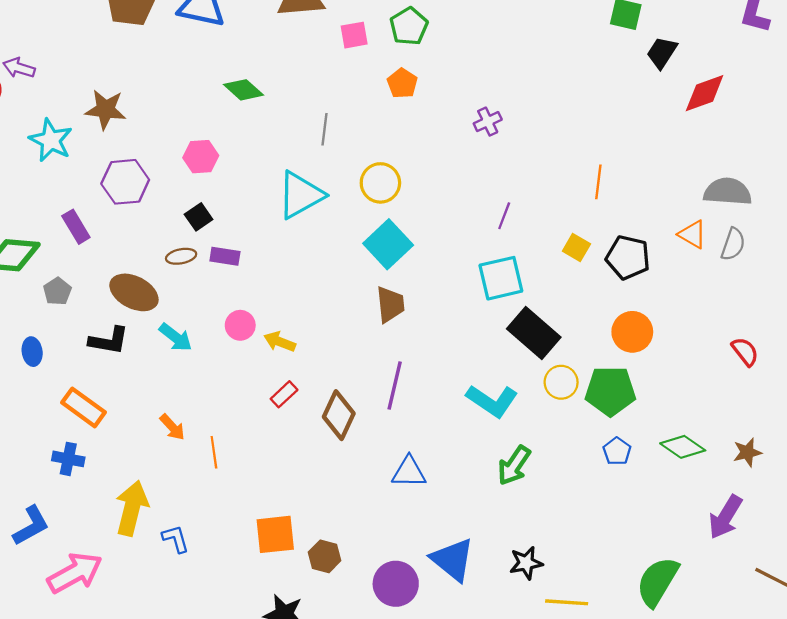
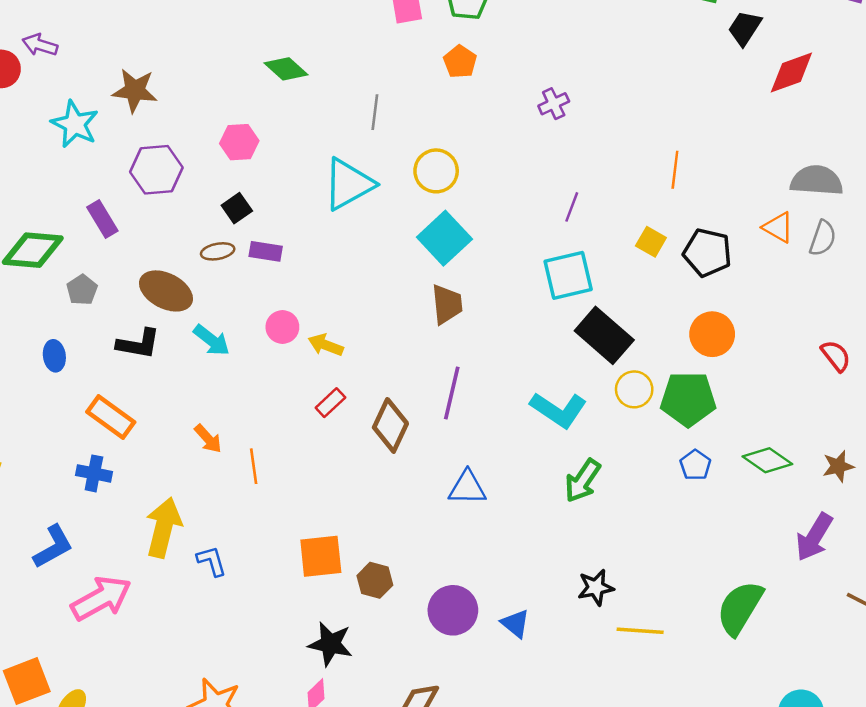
blue triangle: (453, 560) -> (515, 623), moved, size x0.6

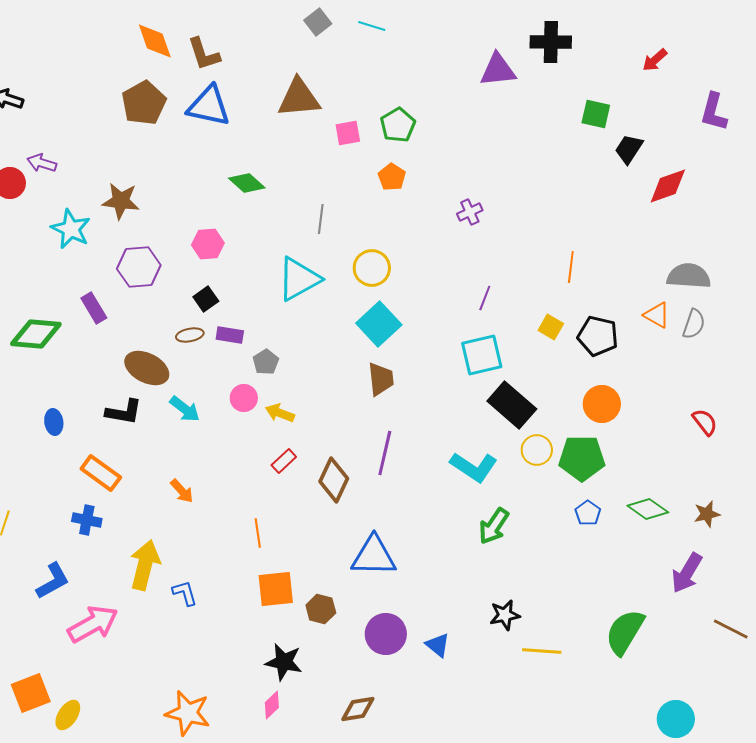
gray pentagon: (82, 290) -> (266, 362), moved
orange line: (254, 466) -> (258, 533), moved
blue triangle: (467, 488) -> (374, 556), moved, size x1.4

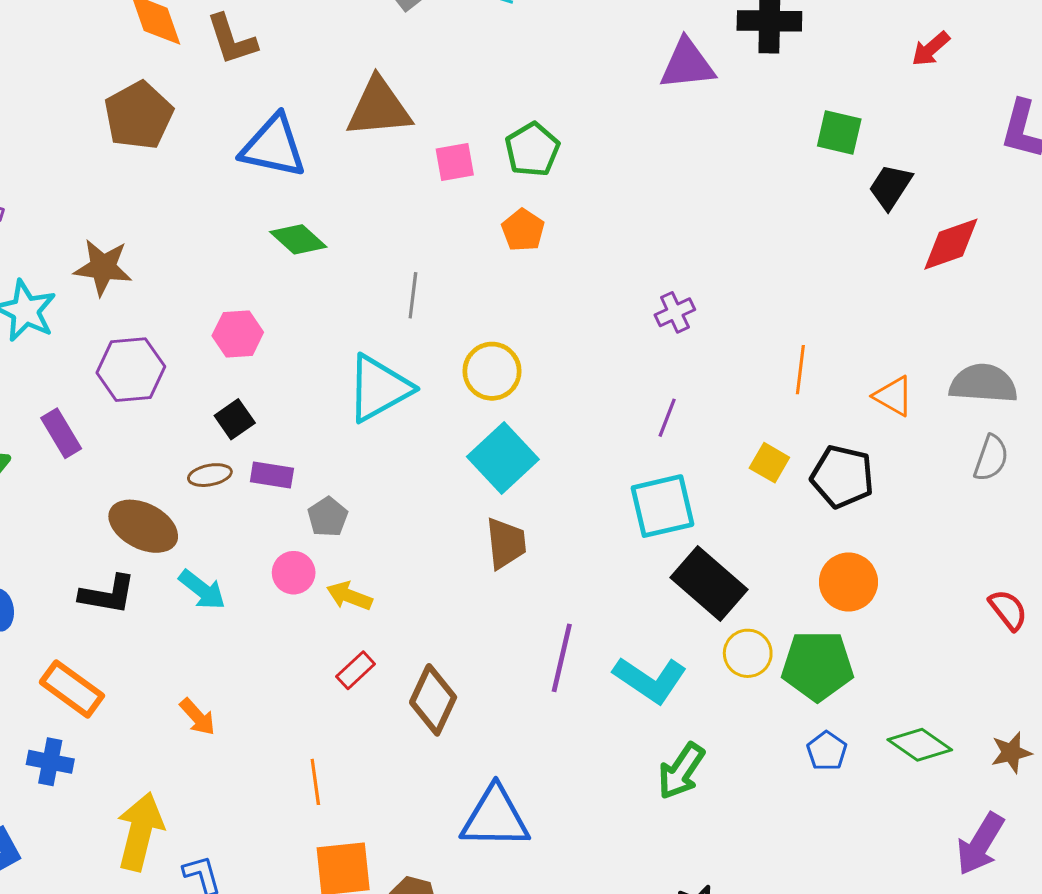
blue triangle: (209, 106) -> (273, 146), moved
purple cross: (470, 212) -> (675, 312), moved
orange triangle: (657, 315) -> (893, 396), moved
purple line: (385, 453) -> (562, 658), moved

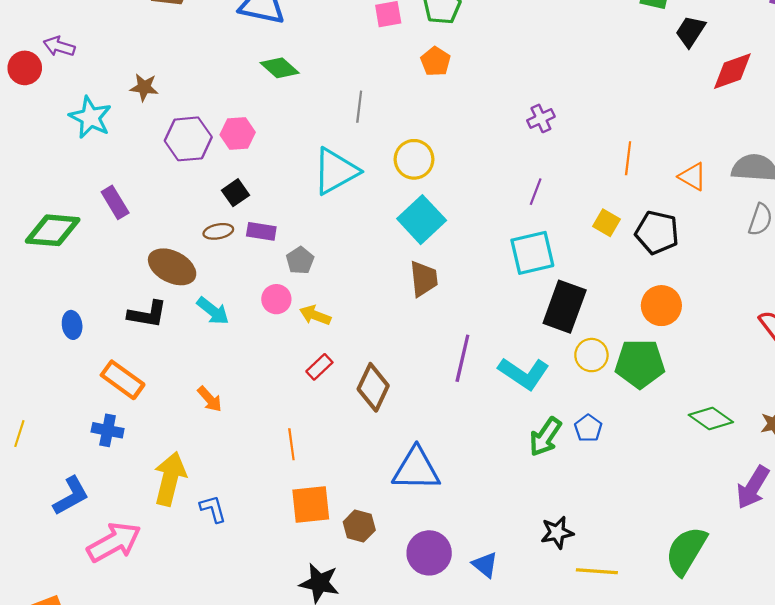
brown star: (103, 267) -> (144, 87), size x0.7
purple hexagon: (131, 370) -> (188, 139), moved
black rectangle: (709, 584) -> (565, 307), turned 69
blue pentagon: (827, 751) -> (588, 428), moved

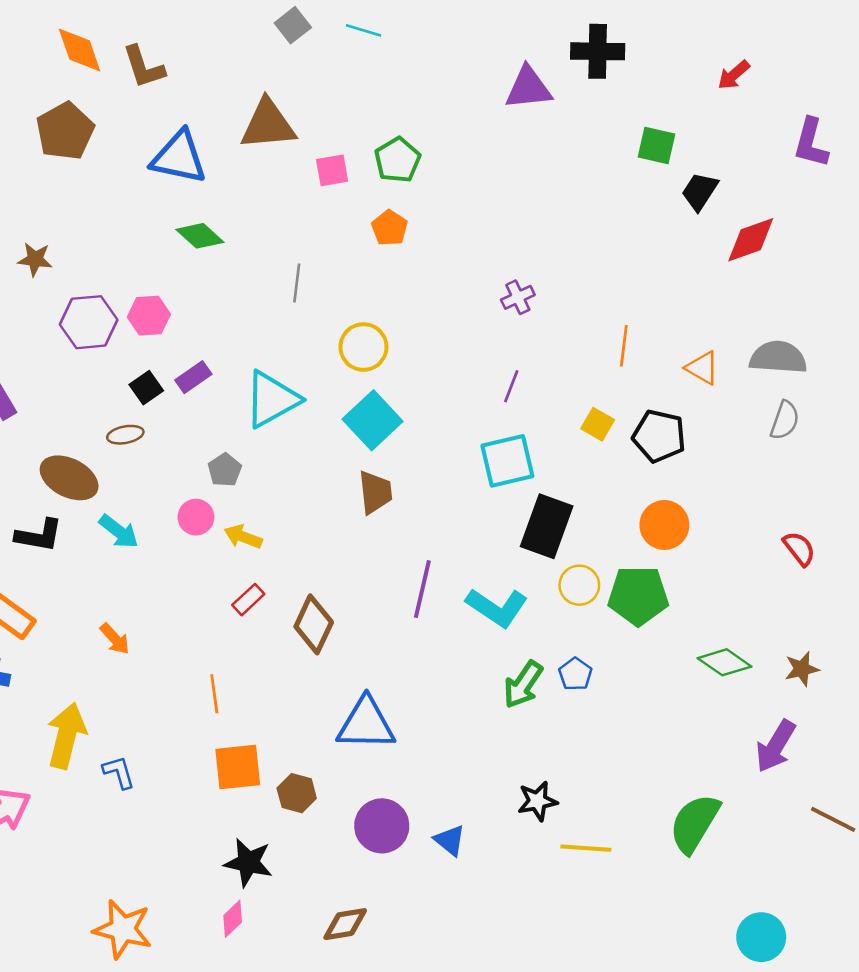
cyan triangle: (336, 171) -> (272, 399), moved
purple rectangle: (261, 231) -> (193, 377), moved, turned -44

